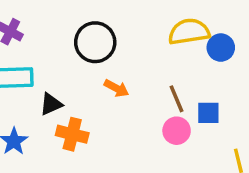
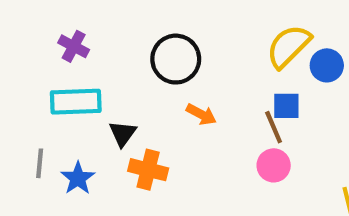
yellow semicircle: (189, 32) -> (288, 46), turned -36
black triangle: (51, 104) -> (123, 134), turned -30
blue square: (208, 113) -> (286, 106), moved

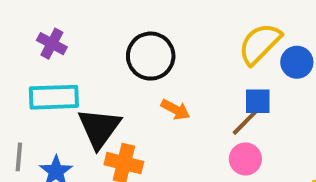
brown line: (274, 127) -> (245, 122), turned 68
black triangle: (123, 134) -> (99, 128), size x1.6

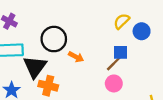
yellow semicircle: (260, 44) -> (122, 21), size x0.7
black circle: (151, 56) -> (54, 39), moved

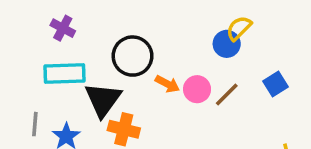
blue circle: (142, 31) -> (227, 44), moved
blue square: (120, 52) -> (276, 84), moved, turned -32
pink circle: (114, 83) -> (197, 89), moved

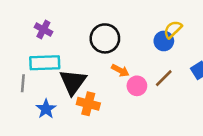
black circle: (133, 56) -> (105, 38), moved
pink circle: (197, 89) -> (137, 86), moved
gray line: (35, 124) -> (23, 83), moved

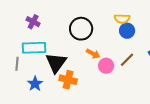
yellow semicircle: (173, 29) -> (122, 19), moved, turned -133

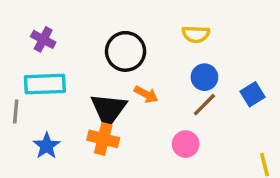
blue circle: (127, 31) -> (204, 77), moved
black triangle: (56, 63) -> (108, 110), moved
pink circle: (106, 66) -> (186, 144), moved

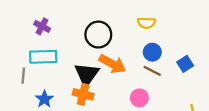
orange arrow: (146, 94) -> (112, 64), size x1.6
brown line: (204, 105) -> (152, 71), turned 72

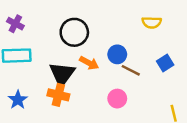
yellow semicircle: (146, 23) -> (152, 22), moved
blue circle: (152, 52) -> (117, 54), moved
orange arrow: (112, 64) -> (89, 63), size x0.7

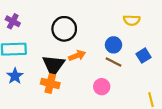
blue circle: (117, 54) -> (113, 45), moved
orange arrow: (89, 63) -> (77, 56), turned -49
blue star: (18, 100) -> (15, 76), moved

